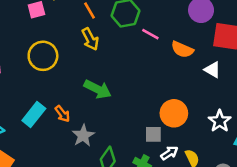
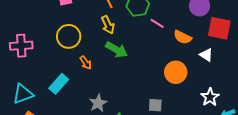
green arrow: (98, 89) -> (117, 50), moved
orange circle: (174, 113) -> (176, 72), moved
orange arrow: (62, 114) -> (86, 63), moved

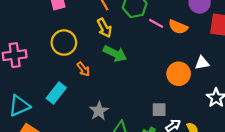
orange semicircle: (183, 37) -> (178, 27), moved
white triangle: (206, 55) -> (202, 63), moved, turned -40

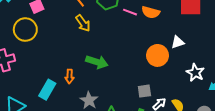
yellow circle: (64, 43) -> (25, 30), moved
green arrow: (115, 54) -> (97, 62), moved
orange arrow: (83, 69) -> (69, 76), moved, turned 48

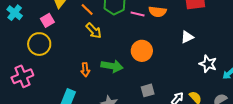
orange circle: (157, 55) -> (142, 51), moved
orange arrow: (69, 76) -> (85, 70), moved
gray square: (144, 91) -> (148, 90), moved

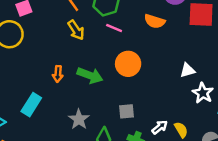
pink line: (138, 14) -> (114, 28), moved
white triangle: (187, 37) -> (188, 70), moved

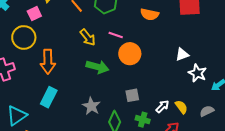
pink line: (114, 28) -> (116, 35), moved
yellow arrow: (76, 30) -> (88, 37), moved
orange arrow: (58, 74) -> (48, 62), moved, size x1.6

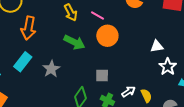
gray star: (91, 106) -> (51, 69), moved

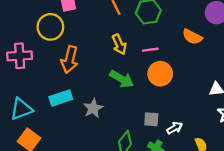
pink line: (98, 15) -> (150, 50), turned -40
cyan rectangle: (23, 62) -> (61, 98), turned 30
white arrow: (129, 92) -> (175, 128), moved

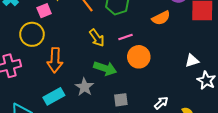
orange semicircle: (192, 37) -> (161, 18), turned -42
gray star: (93, 108) -> (84, 87), moved
gray square: (151, 119) -> (121, 100), moved

